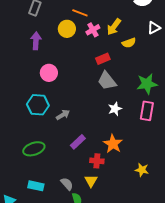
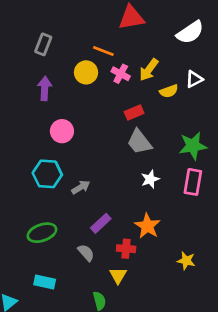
white triangle: (154, 28) -> (194, 79), moved
pink cross: (93, 30) -> (121, 74), turned -32
gray semicircle: (67, 184) -> (86, 253), moved

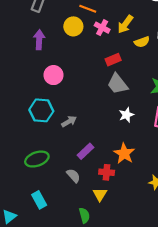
cyan rectangle: (45, 282) -> (39, 200), turned 49

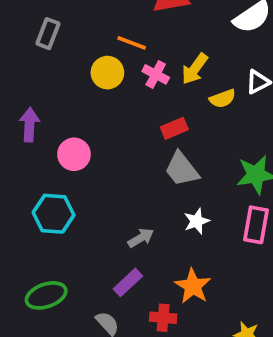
purple arrow: (39, 40) -> (29, 125), moved
gray arrow: (69, 121) -> (141, 238), moved

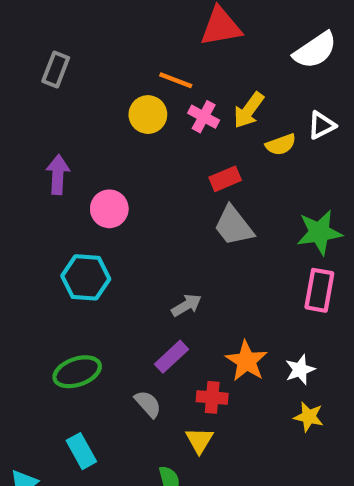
gray rectangle: (48, 34) -> (56, 70), moved
white star: (197, 221) -> (300, 370), moved

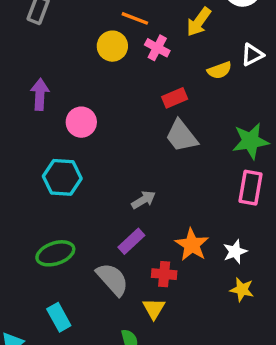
yellow arrow: (249, 110) -> (199, 22), moved
gray semicircle: (148, 404) -> (112, 279), size x1.5

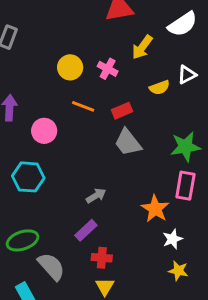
orange line: (135, 18) -> (83, 106), moved
orange star: (192, 245) -> (155, 209), moved
red cross: (164, 274) -> (102, 258), moved
gray semicircle: (112, 279) -> (51, 266), moved

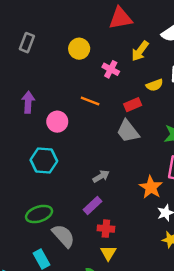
yellow circle: (70, 67) -> (79, 49), moved
red rectangle: (122, 111) -> (133, 105), moved

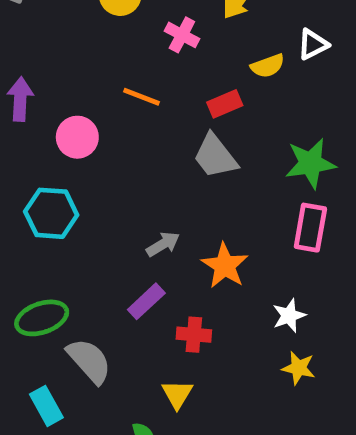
orange star: (151, 187) -> (225, 266), moved
red cross: (106, 229) -> (194, 335), moved

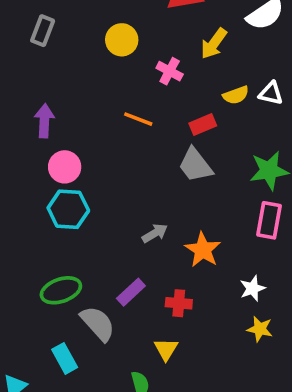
white triangle: (313, 44) -> (271, 93), moved, turned 40
pink circle: (77, 137) -> (65, 167), moved
purple rectangle: (146, 301) -> (131, 292), moved

